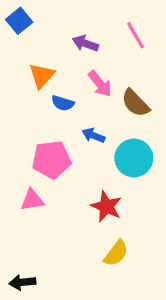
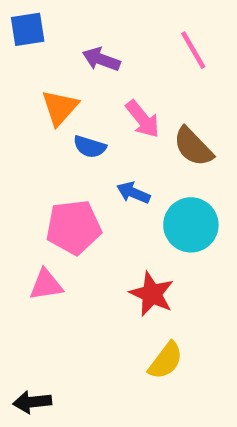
blue square: (19, 21) -> (28, 29), turned 30
purple arrow: (85, 43) -> (101, 59), moved

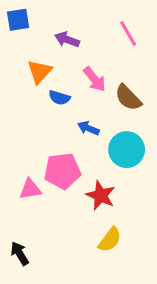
pink pentagon: (74, 227) -> (62, 171), moved
black arrow: (32, 402) -> (20, 253), moved, turned 65

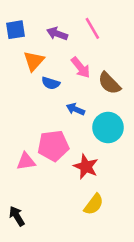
blue square: (18, 20) -> (15, 30), moved
pink line: (128, 33) -> (92, 28), moved

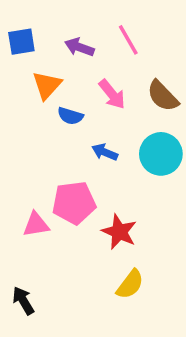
brown semicircle: (109, 83) -> (163, 96), moved
cyan circle: (108, 127) -> (161, 154), moved

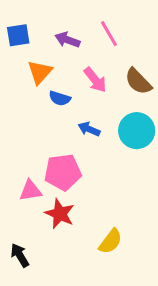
red star: (119, 232) -> (60, 214), moved

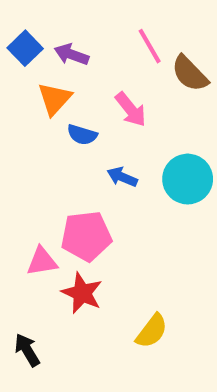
blue square: (18, 35) -> (25, 48), turned -35
purple arrow: (67, 40) -> (72, 55), moved
brown semicircle: (138, 81) -> (190, 74), moved

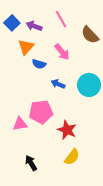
pink line: (150, 46) -> (61, 19), moved
red star: (82, 293) -> (67, 130), moved
black arrow: (27, 350) -> (31, 163), moved

